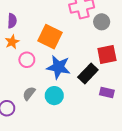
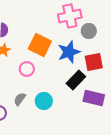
pink circle: (27, 60) -> (27, 69), moved
blue star: (58, 67) -> (69, 52), moved, turned -30
purple rectangle: (107, 92) -> (94, 98), size x1.5

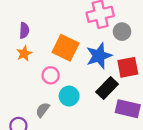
cyan circle: (44, 101) -> (69, 96), moved

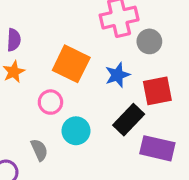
blue star: (99, 56) -> (117, 75), size x0.7
gray semicircle: (43, 110) -> (39, 150), turned 119

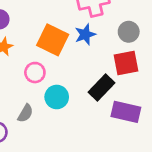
gray circle: (149, 41) -> (129, 32), moved
blue star: (117, 75) -> (85, 34), moved
gray semicircle: (39, 150) -> (25, 113), turned 54

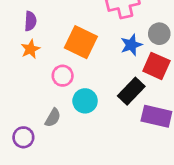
blue star: (85, 34) -> (131, 45), moved
red square: (126, 63) -> (156, 66), turned 35

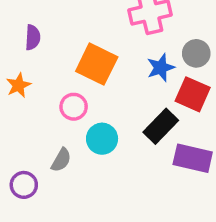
orange star: (30, 49) -> (18, 85), moved

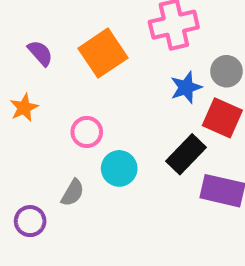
purple semicircle: (33, 37) -> (40, 53), turned -45
orange square: (97, 64) -> (103, 53), moved, turned 30

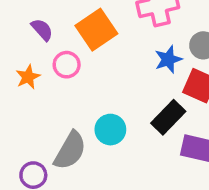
pink circle: (87, 132) -> (67, 65), moved
gray semicircle: (73, 193) -> (70, 151), size x1.6

